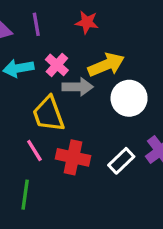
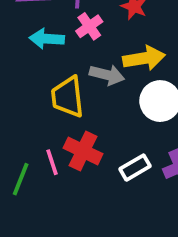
pink cross: (57, 65) -> (89, 26), moved
pink line: (34, 150) -> (52, 162), moved

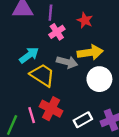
cyan arrow: (47, 39) -> (29, 55), moved, turned 138
yellow trapezoid: (68, 97) -> (42, 75), turned 128

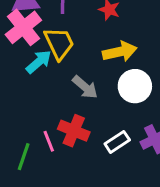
pink cross: (57, 32) -> (23, 27), moved, size x1.6
gray arrow: (67, 62) -> (85, 87), moved, turned 30
yellow trapezoid: (42, 75) -> (59, 43), moved, turned 36

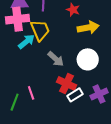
pink cross: (23, 27) -> (18, 19), turned 30
yellow arrow: (120, 52) -> (88, 27), moved
red cross: (74, 131) -> (67, 84), moved

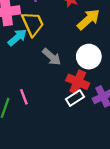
yellow arrow: (88, 27) -> (89, 19), turned -30
red cross: (67, 84) -> (78, 82), moved

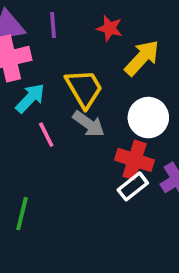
yellow trapezoid: (33, 24) -> (84, 89), moved
pink line: (24, 97) -> (46, 135), moved

